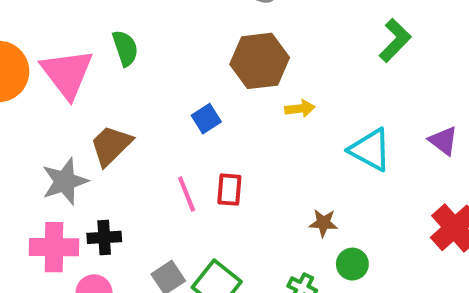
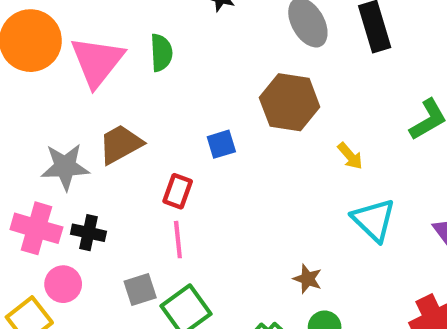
yellow arrow: (300, 109) -> (350, 156), moved, turned 40
red rectangle: (229, 190) -> (178, 191), moved
pink line: (187, 194) -> (178, 240), moved

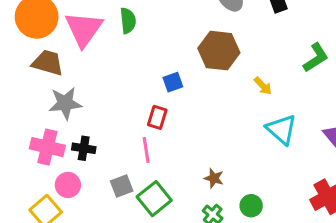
brown trapezoid: (120, 144) -> (48, 63), moved, turned 48
red rectangle: (178, 191) -> (157, 117), moved
brown star: (307, 279) -> (214, 178), moved

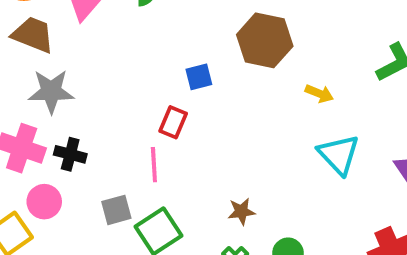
yellow arrow: (263, 86) -> (319, 93), turned -30
brown star: (214, 178) -> (241, 211), turned -30

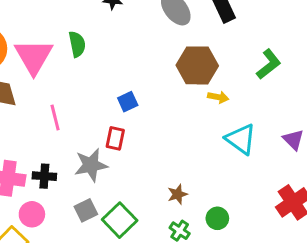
brown hexagon: (265, 40) -> (197, 65), moved
gray star: (51, 91) -> (91, 165), moved
pink line: (154, 165) -> (55, 118), moved

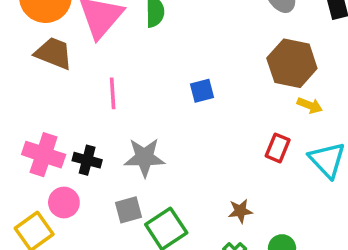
red rectangle: (115, 138) -> (278, 148), moved

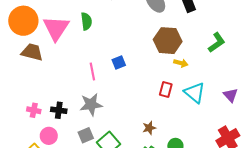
pink line: (113, 93) -> (92, 72), moved
pink cross: (44, 155) -> (34, 110), size x0.6

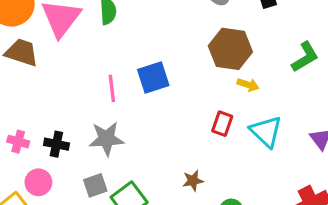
blue square: (119, 63) -> (153, 78), size x1.5

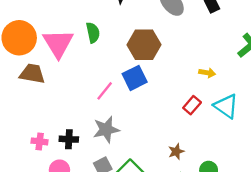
brown hexagon: (230, 49) -> (144, 45), moved
pink line: (112, 88) -> (105, 91), turned 54
red rectangle: (222, 124) -> (192, 105), turned 30

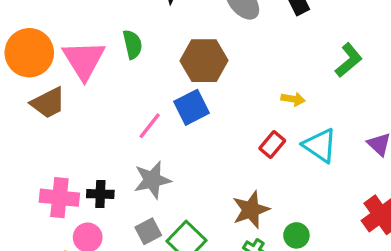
brown trapezoid: (32, 74) -> (48, 103), turned 144
pink cross: (40, 141) -> (59, 198), size x1.6
brown star: (176, 152) -> (251, 210), size x1.6

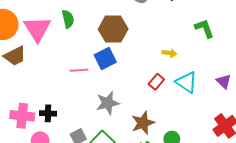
green L-shape: (349, 60) -> (204, 28), turned -70
pink line: (150, 126) -> (79, 70), turned 48
gray star: (152, 180) -> (108, 103), moved

